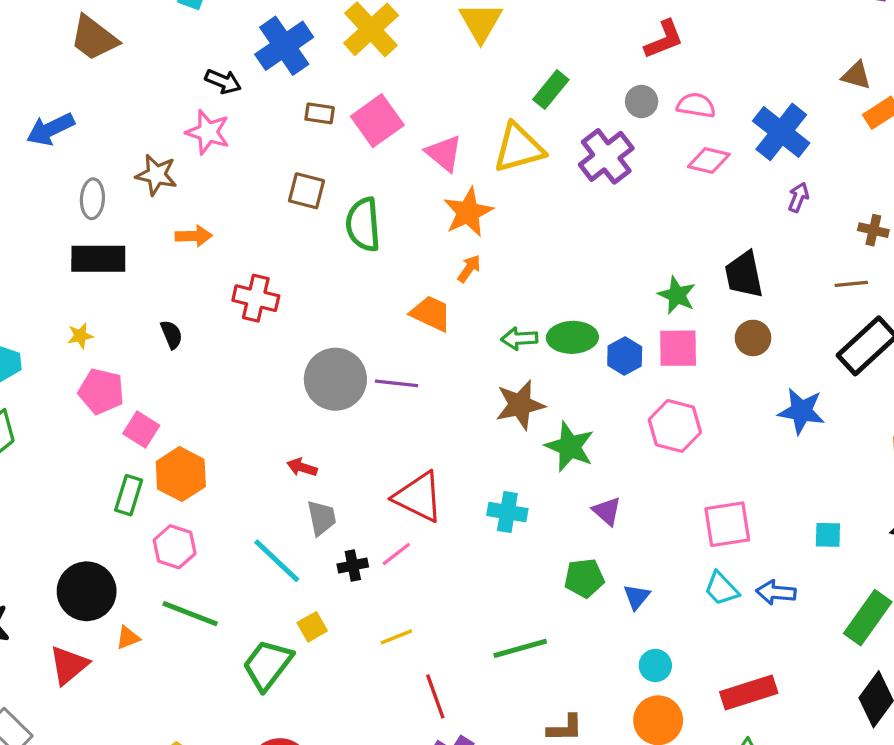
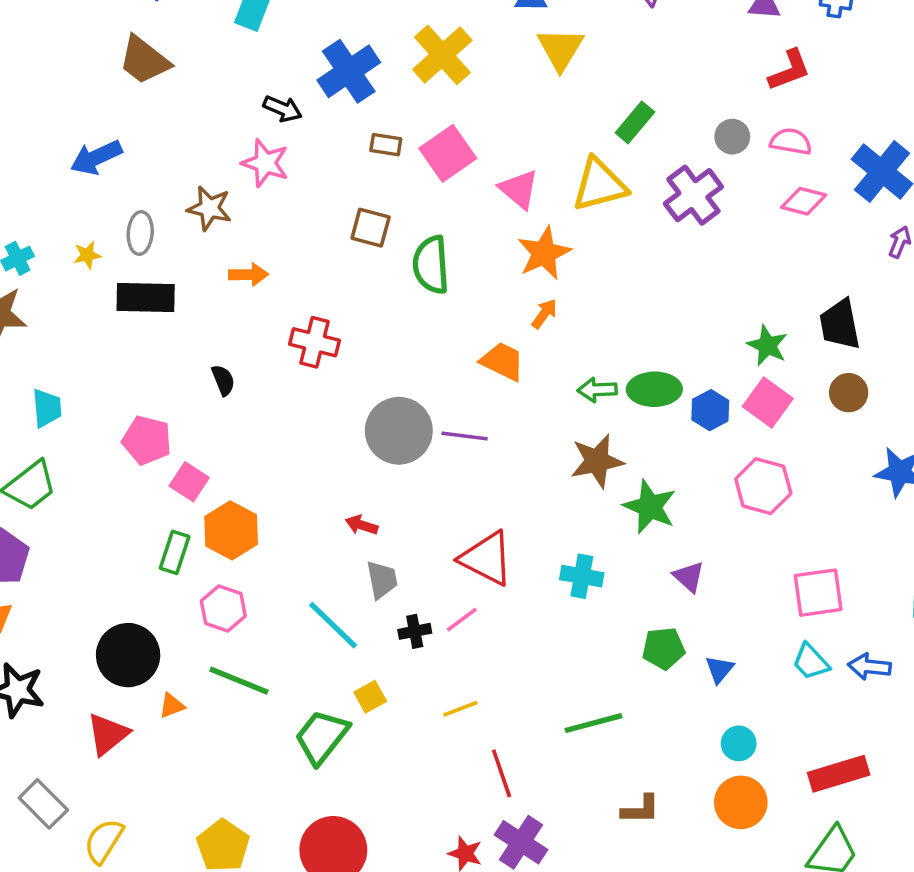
red L-shape: (664, 39) -> (789, 70), moved
yellow star: (80, 336) -> (87, 255), moved
pink square: (678, 348) -> (768, 403), turned 36

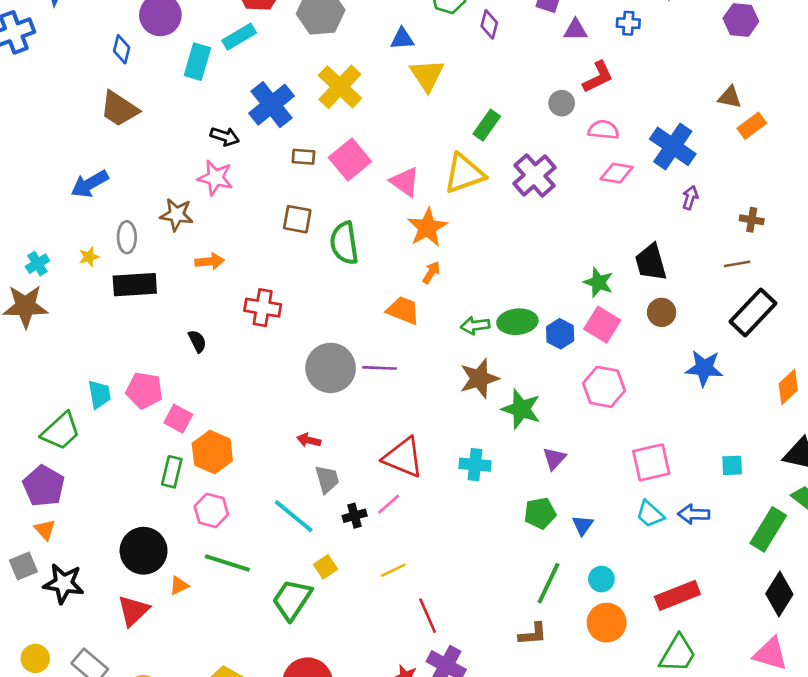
gray circle: (732, 137) -> (562, 103), moved
cyan trapezoid: (47, 408) -> (99, 394), moved
purple triangle: (689, 577) -> (554, 458), turned 35
green line: (593, 723) -> (549, 583), moved, turned -45

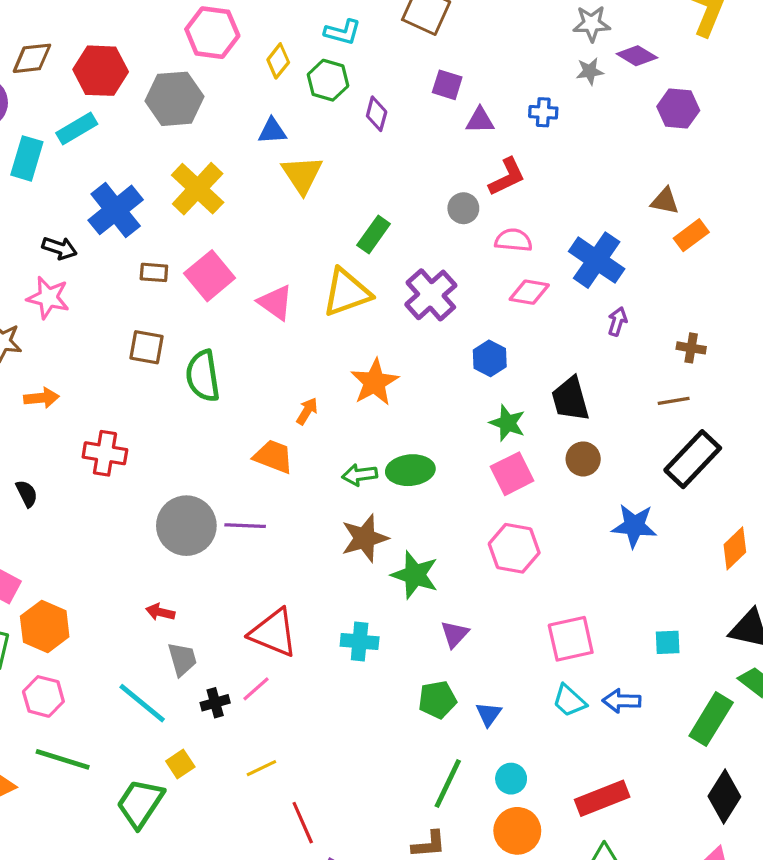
orange star: (427, 227) -> (375, 382), moved
pink square: (602, 325) -> (512, 474), turned 32
blue hexagon: (560, 334) -> (490, 358), moved

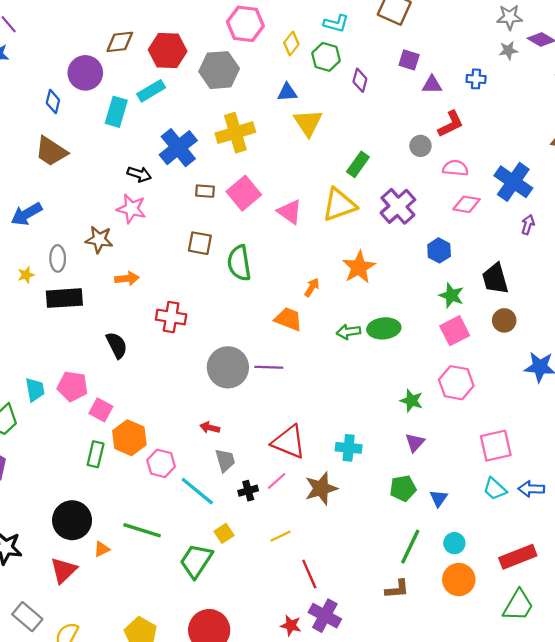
yellow cross: (198, 189) -> (235, 133), turned 30
black semicircle: (27, 494) -> (117, 345), size x1.4
brown star: (365, 538) -> (321, 488), moved
green star: (415, 575) -> (411, 401), moved, size x0.7
pink hexagon: (43, 696) -> (161, 463), moved

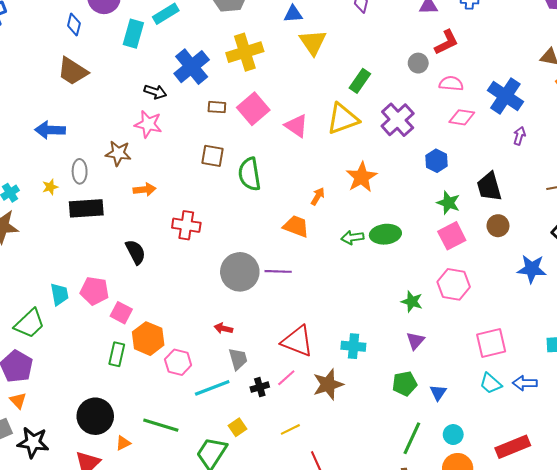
blue arrow: (26, 214) -> (50, 130), turned 32
cyan line: (197, 491) -> (212, 388), turned -60

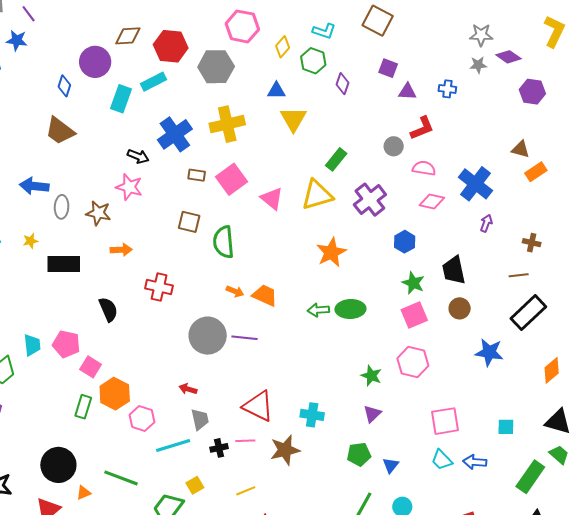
gray ellipse: (80, 171) -> (62, 207), moved
orange arrow: (318, 196) -> (235, 291), moved, turned 78
pink line: (286, 378) -> (245, 441), turned 36

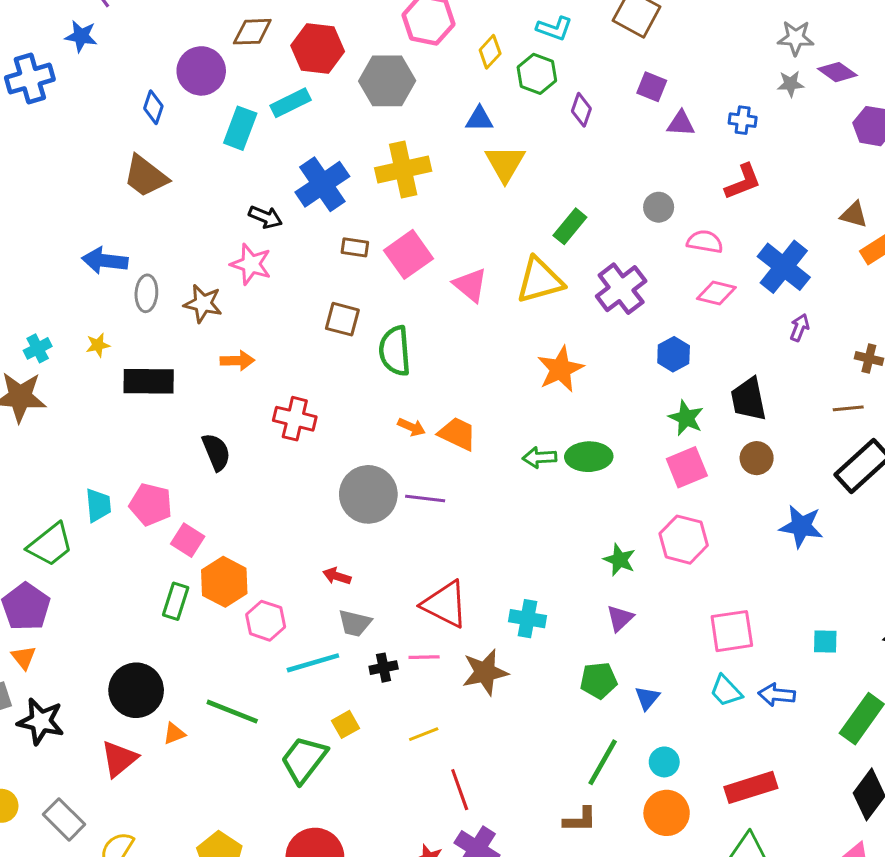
red L-shape: (422, 128) -> (743, 182), moved
gray trapezoid: (200, 419) -> (355, 623), turned 115

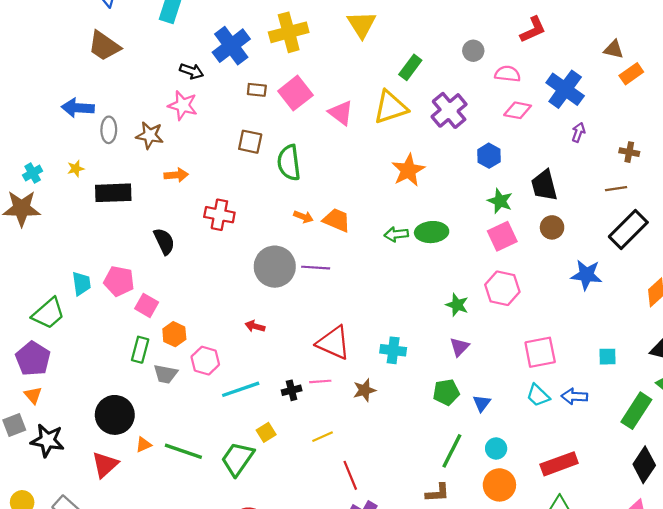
orange hexagon: (224, 582) -> (174, 334), size x0.7
gray trapezoid: (355, 623) -> (166, 374), moved
brown star: (485, 672) -> (364, 390), size x0.7
green line: (232, 712) -> (183, 451), moved

